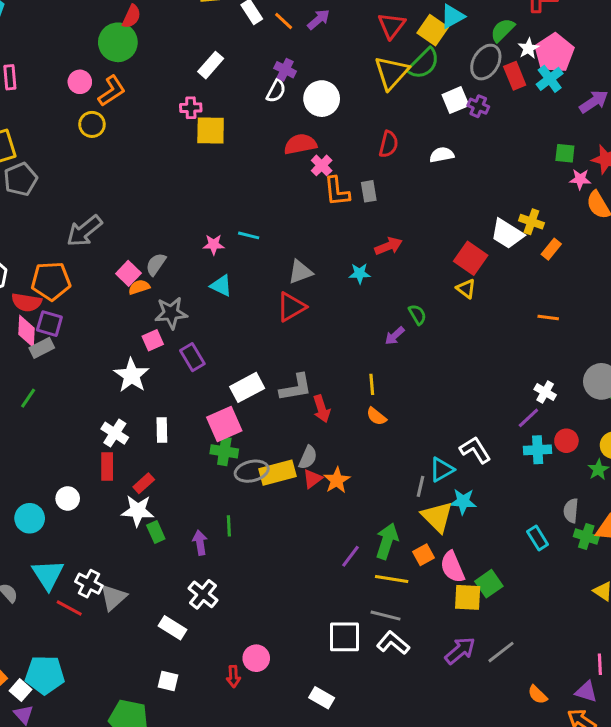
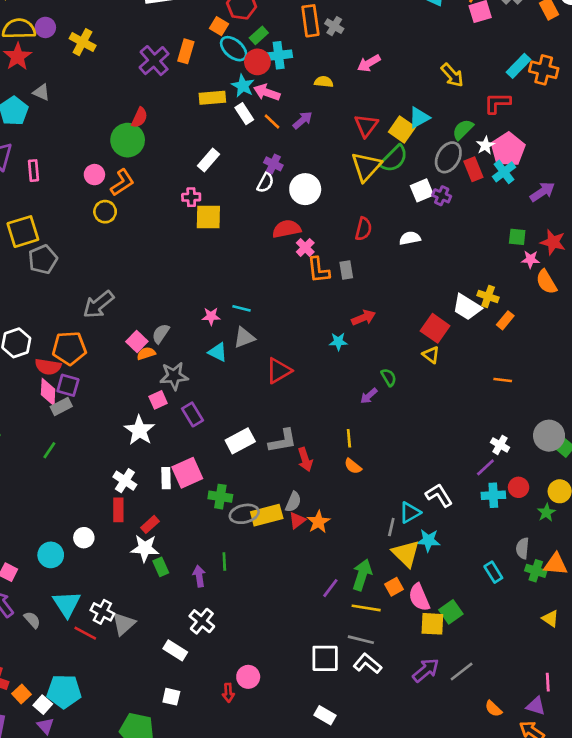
gray triangle: (300, 272) -> (244, 338), moved
pink square: (224, 424) -> (187, 473), moved
white rectangle: (322, 698) -> (325, 715), moved

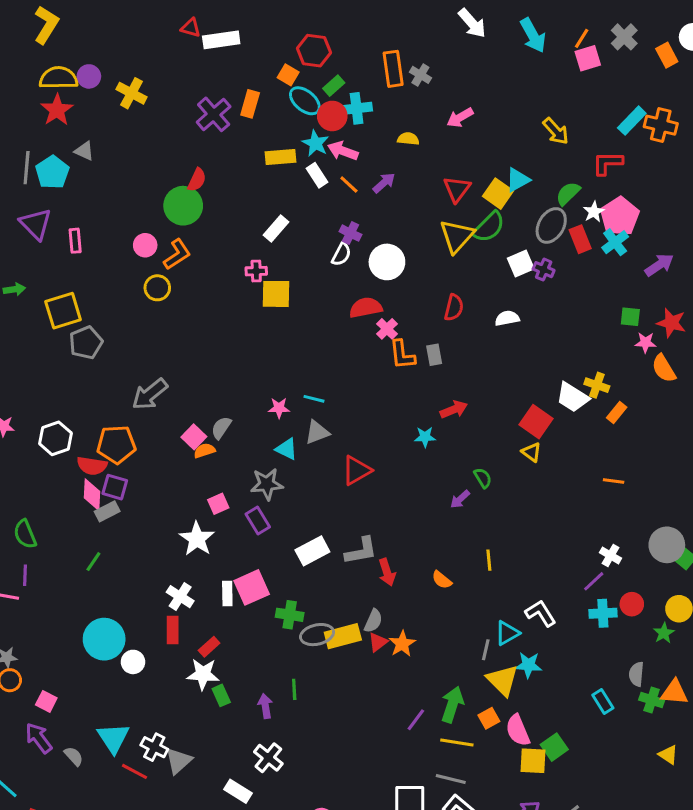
gray star: (174, 376) -> (267, 484), moved
yellow line: (349, 438) -> (489, 560), moved
cyan circle: (51, 555) -> (104, 639), moved, size x1.4

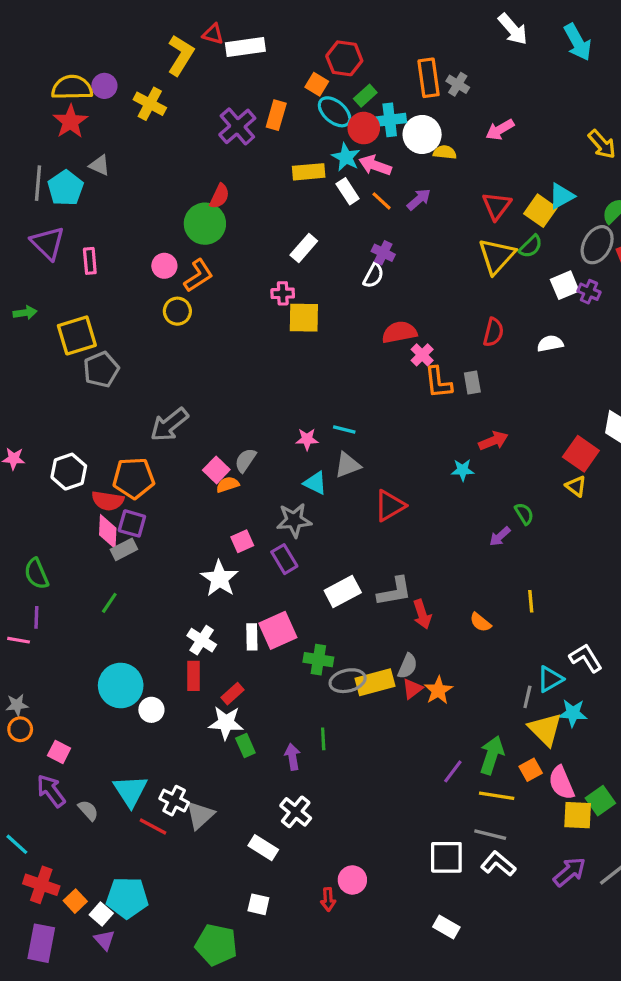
yellow L-shape: (46, 25) -> (181, 55), moved
green semicircle: (489, 227) -> (531, 246), size x0.7
white circle: (387, 262) -> (422, 135), moved

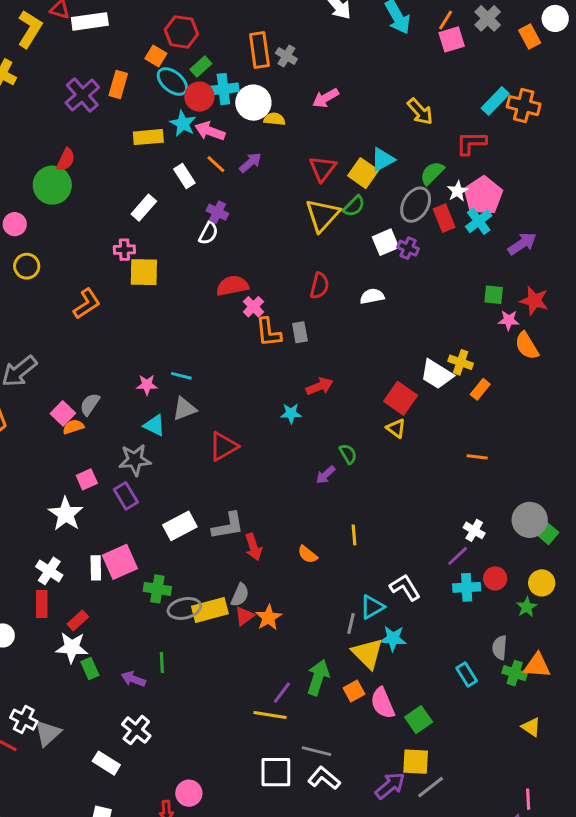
white rectangle: (348, 191) -> (184, 176), moved
orange L-shape: (198, 275) -> (87, 304), moved
purple arrow: (292, 757) -> (133, 679), turned -60
yellow line: (497, 796) -> (270, 715), moved
yellow square: (578, 815) -> (416, 762), moved

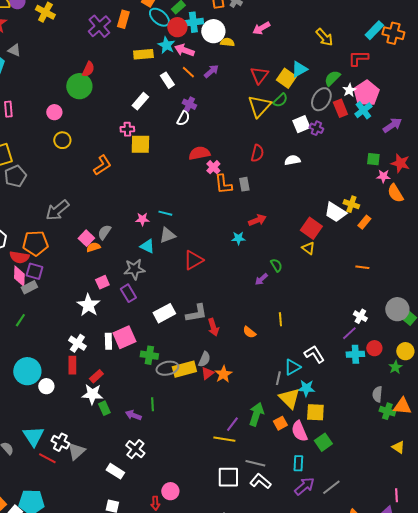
cyan rectangle: (467, 675) -> (298, 463), moved, turned 35
yellow square: (416, 762) -> (315, 412), moved

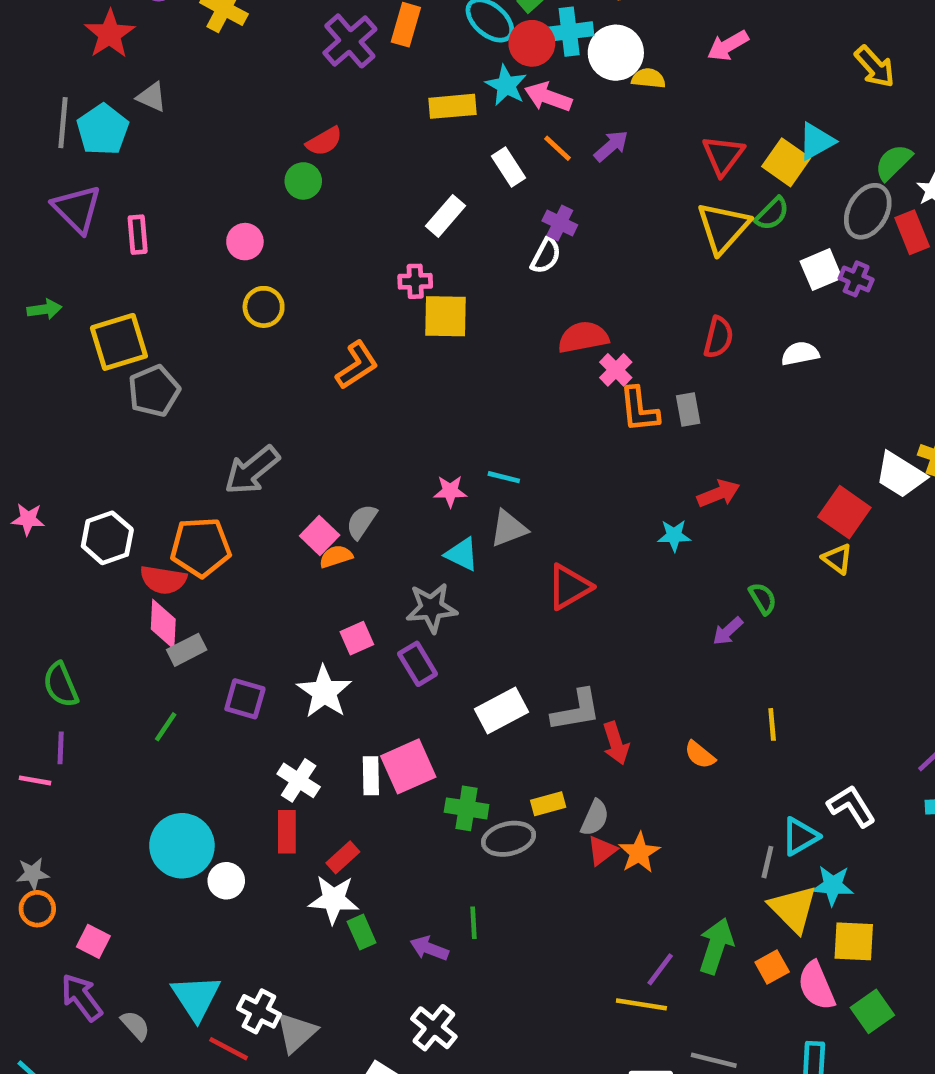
red semicircle: (88, 69) -> (324, 141), turned 35
green circle: (79, 86) -> (303, 181), size x0.6
purple square: (34, 271) -> (245, 699), moved
yellow rectangle: (184, 369) -> (548, 804), moved, size x0.6

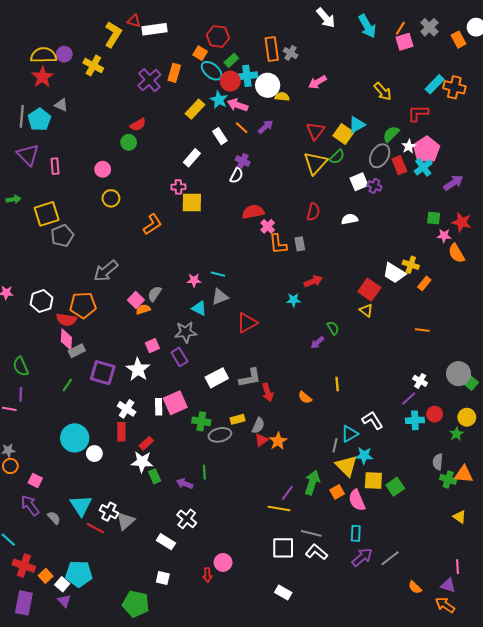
yellow rectangle: (453, 106) -> (195, 109), turned -42
purple square: (245, 699) -> (103, 373), size x1.4
green square: (872, 1011) -> (395, 487), moved

